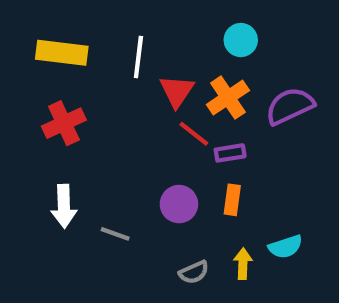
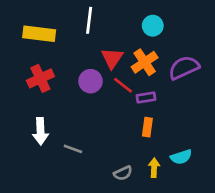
white line: (138, 57) -> (89, 20), moved
purple circle: (179, 204) -> (91, 81), moved

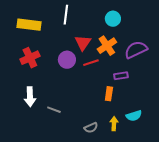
red line: (123, 85) -> (91, 63), turned -56
purple rectangle: (146, 97) -> (121, 76), moved

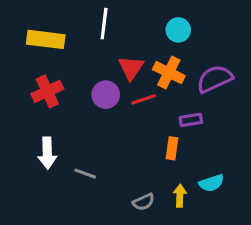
orange cross: (107, 46) -> (169, 73), turned -30

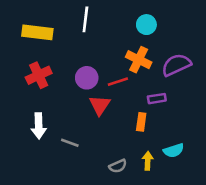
red triangle: (131, 68) -> (100, 105), moved

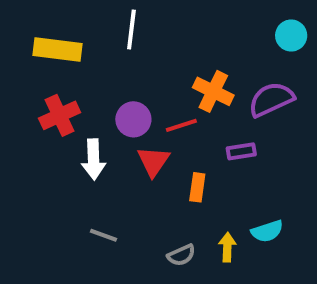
cyan circle: (146, 25) -> (291, 36), moved
orange rectangle: (141, 122) -> (197, 187), moved
white arrow: (39, 126) -> (93, 159), moved
gray line: (70, 143) -> (103, 235), moved

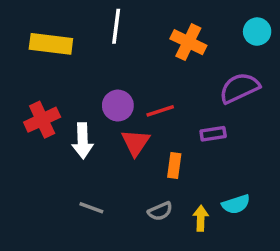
orange cross: (213, 91) -> (188, 42), moved
red cross: (60, 115) -> (42, 120), moved
gray semicircle: (181, 255) -> (160, 211), moved

